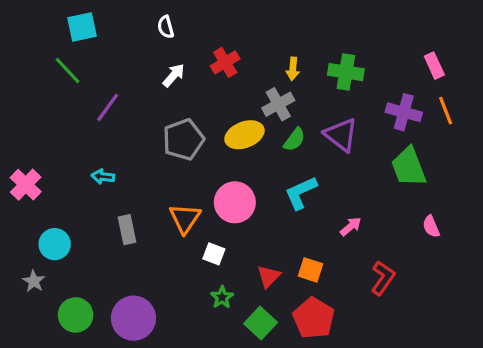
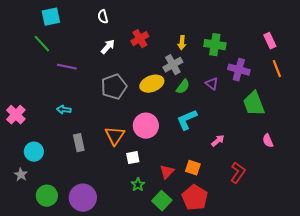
purple line: (108, 107) -> (67, 67), turned 66
purple cross: (404, 112) -> (239, 70), moved
purple triangle: (341, 135) -> (212, 84), size x0.6
white square: (214, 254) -> (133, 158), turned -32

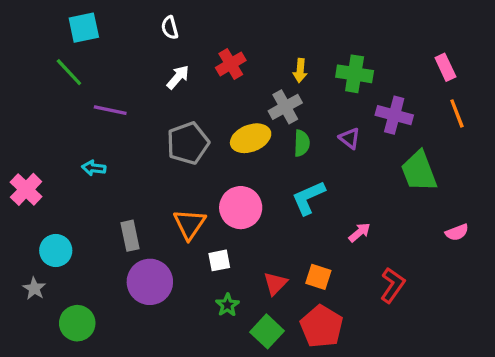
green semicircle: (183, 87) -> (302, 143), turned -35
cyan arrow: (64, 110) -> (94, 168), moved
pink semicircle: (268, 141) -> (457, 232), moved, turned -88
purple circle: (83, 198) -> (150, 282), moved

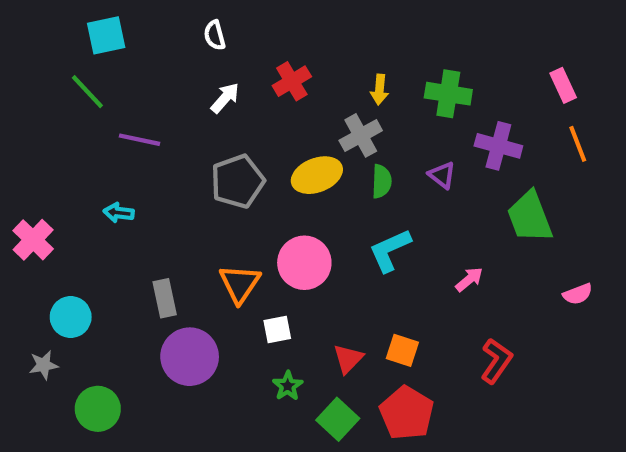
pink arrow: (360, 232) -> (469, 279), moved
gray star: (34, 288) -> (44, 365), turned 30

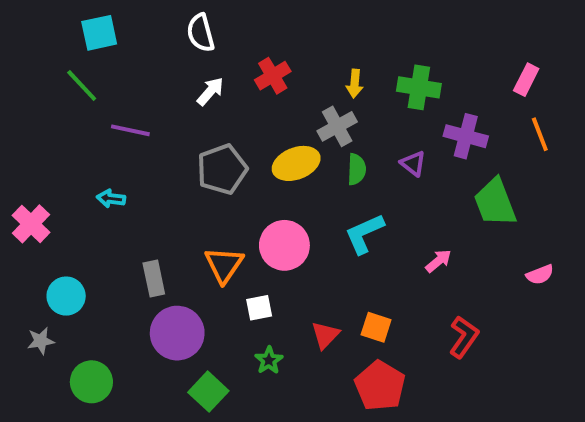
white semicircle: (215, 35) -> (201, 33), size x1.4
pink rectangle: (563, 85) -> (526, 80), turned 52
green square: (338, 419) -> (208, 392), moved

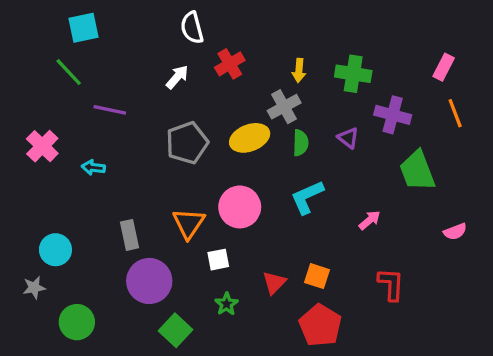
white semicircle: (201, 33) -> (192, 28), moved
pink cross: (31, 224) -> (42, 146), moved
red L-shape: (464, 337) -> (391, 284), turned -32

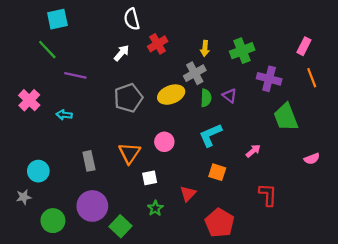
green cross: (353, 74) -> (242, 51), turned -30
purple triangle: (348, 138) -> (230, 96), moved
pink circle: (240, 207) -> (164, 142), size x0.7
orange square: (317, 276) -> (217, 172), moved
purple circle: (149, 281) -> (92, 206), moved

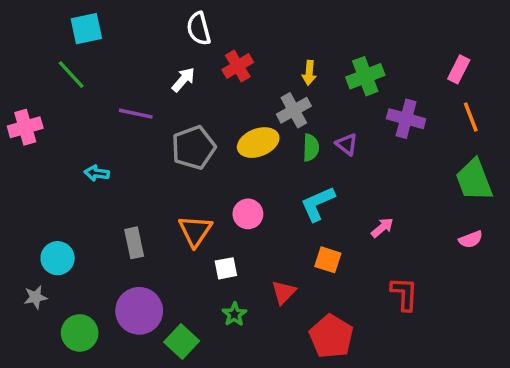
purple line: (75, 75) -> (136, 114), moved
pink cross: (29, 100) -> (25, 127), moved, turned 30
green trapezoid: (286, 117) -> (474, 180), moved

